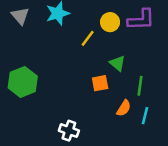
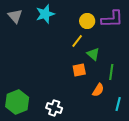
yellow line: (88, 38) -> (77, 41), moved
green hexagon: (23, 82) -> (17, 102), moved
cyan line: (145, 116) -> (118, 104), moved

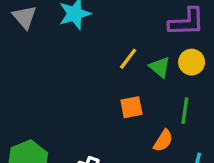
yellow circle: (87, 21) -> (192, 62), moved
green triangle: (93, 54) -> (160, 67), moved

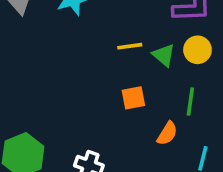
yellow line: (128, 59) -> (130, 46), turned 45

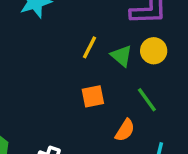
yellow line: (130, 46) -> (89, 47), turned -55
green line: (190, 101) -> (147, 100), turned -44

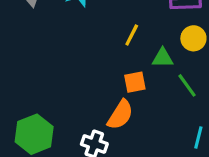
green triangle: (122, 56) -> (163, 58), moved, turned -40
orange semicircle: (125, 130) -> (120, 115), moved, size x1.4

